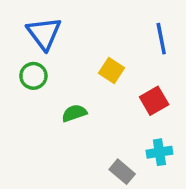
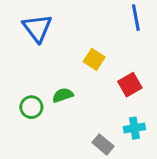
blue line: (161, 39) -> (136, 18), moved
green circle: (33, 76) -> (31, 107), moved

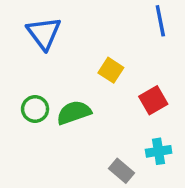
green semicircle: (63, 95) -> (74, 113), size x1.4
green circle: (31, 107) -> (35, 109), moved

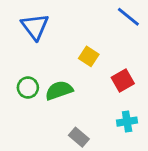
blue line: (160, 21) -> (128, 17), turned -40
gray rectangle: (121, 171) -> (79, 137), moved

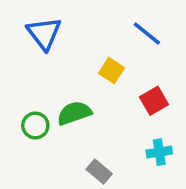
blue line: (128, 17) -> (147, 33), moved
green circle: (28, 88) -> (35, 125), moved

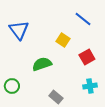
blue triangle: (44, 33) -> (19, 30), moved
green circle: (35, 125) -> (12, 86), moved

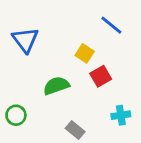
red square: (87, 57) -> (101, 76), moved

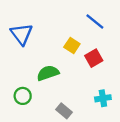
red square: (101, 76) -> (94, 58), moved
green circle: (16, 115) -> (23, 96), moved

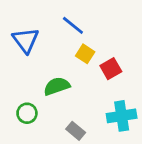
blue line: (95, 21) -> (73, 25), moved
cyan cross: (103, 98) -> (122, 116), size x1.5

